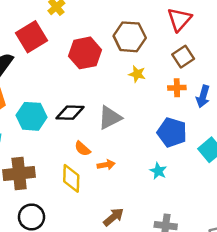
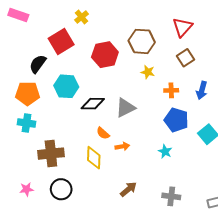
orange cross: (177, 88) -> (171, 90), moved
cyan hexagon: (31, 116) -> (66, 86), moved

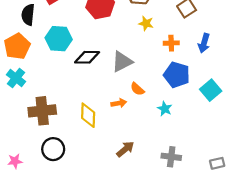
black semicircle: (38, 64) -> (28, 15), turned -30
orange pentagon: (28, 93) -> (17, 46), turned -30
cyan cross: (26, 123) -> (16, 78), turned 30
orange semicircle: (103, 133) -> (137, 89), moved
pink star: (26, 189) -> (15, 161), moved

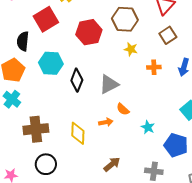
black diamond: (87, 57) -> (77, 80), turned -70
blue pentagon: (177, 75) -> (176, 145), moved

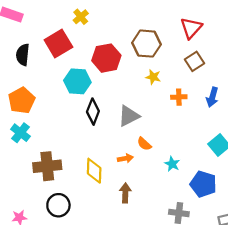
black semicircle: (23, 41) -> (23, 55), moved
cyan hexagon: (51, 63) -> (77, 81), moved
brown arrow: (112, 164) -> (125, 193), moved, turned -48

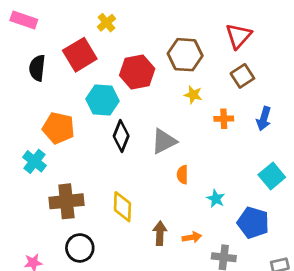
orange pentagon: (22, 100) -> (58, 128), moved, turned -30
orange semicircle: (144, 144) -> (182, 175), turned 48
orange arrow: (125, 158) -> (192, 237), moved

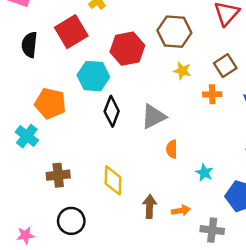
brown square: (242, 76) -> (225, 66), moved
brown cross: (66, 201) -> (58, 175), size x0.7

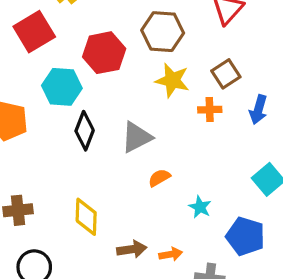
yellow star: (182, 71) -> (172, 80), size x1.5
orange semicircle: (172, 149) -> (159, 178), turned 60
brown arrow: (150, 207) -> (132, 249), turned 80

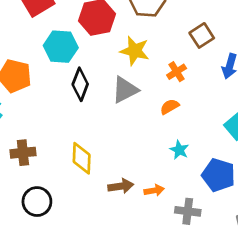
yellow star: (172, 80) -> (135, 51), moved
orange cross: (210, 110) -> (177, 72), moved, turned -30
orange semicircle: (159, 178) -> (170, 107), moved

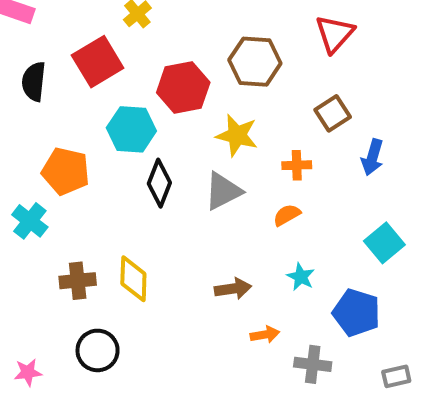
orange cross: (177, 72) -> (297, 165), turned 30
yellow diamond: (82, 158) -> (133, 279), moved
brown arrow: (121, 186) -> (233, 289), moved

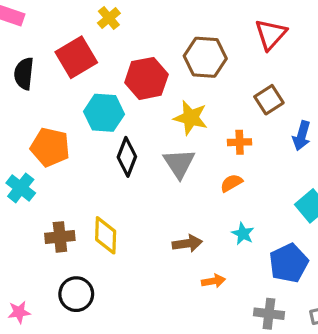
gray triangle: (223, 191) -> (179, 163), turned -36
blue pentagon: (356, 313) -> (289, 263), turned 30
gray cross: (313, 364) -> (269, 314), moved

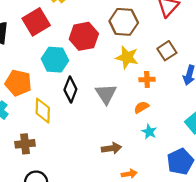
yellow star: (191, 118) -> (127, 57), moved
cyan star: (243, 234) -> (149, 132), moved
yellow diamond: (106, 235) -> (43, 111), moved

